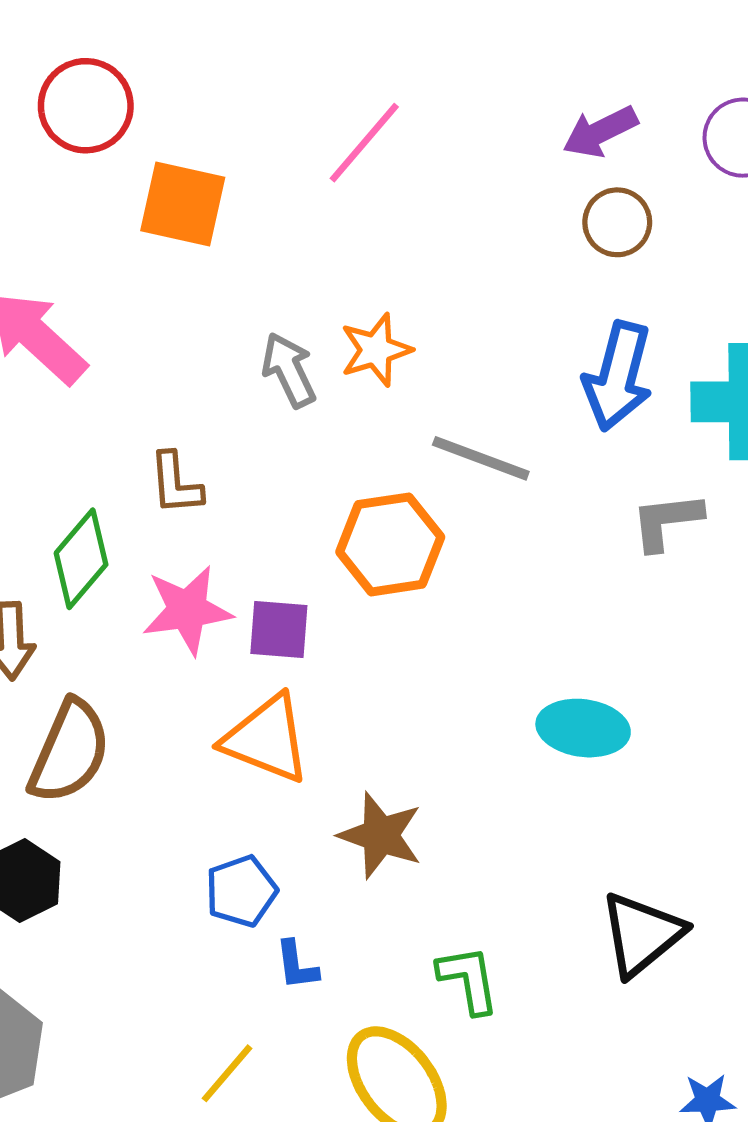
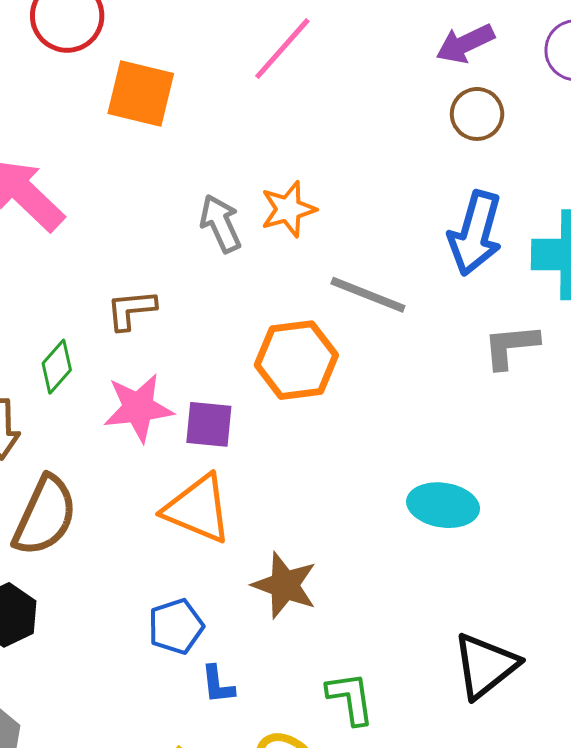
brown L-shape: (176, 484) -> (131, 310), turned 88
green diamond: (81, 559) -> (57, 367), size x0.7

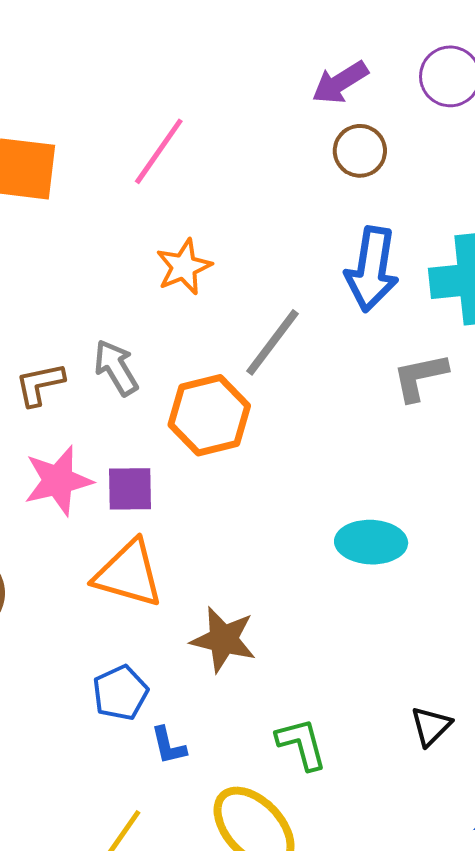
pink line: (282, 49) -> (159, 151), moved
gray arrow: (221, 223) -> (116, 368), moved
gray line: (368, 295) -> (273, 342), turned -68
black triangle: (485, 666) -> (431, 726), moved, size x0.6

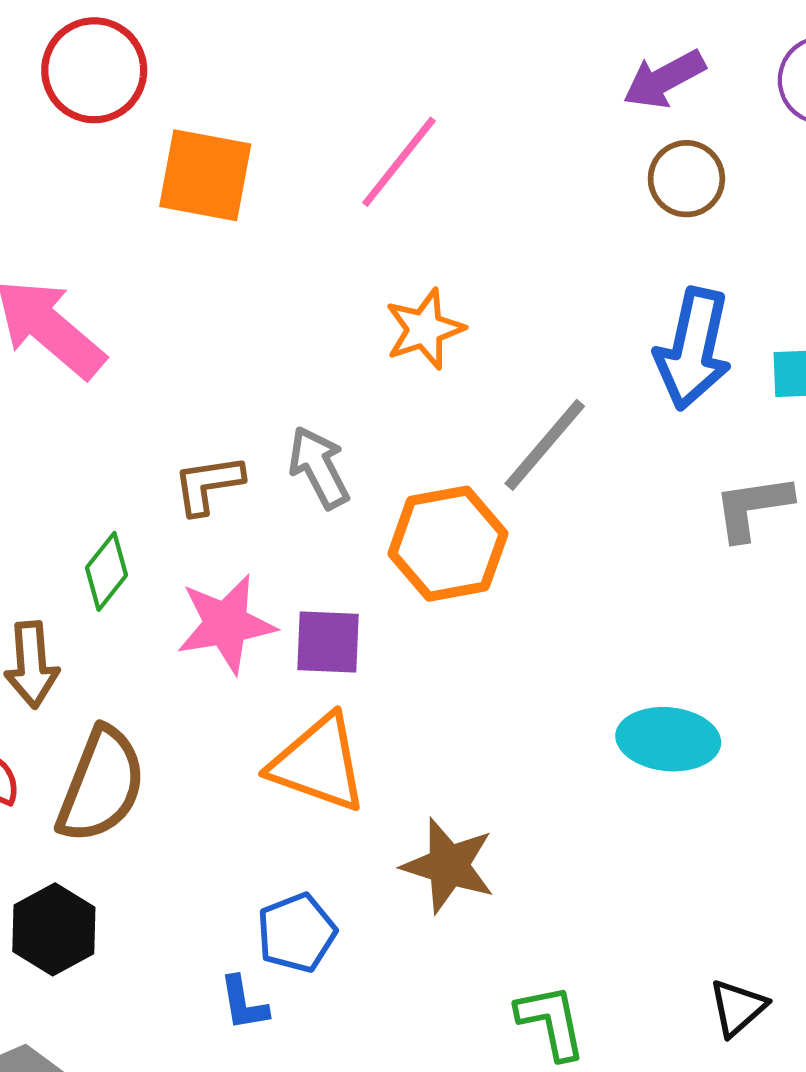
blue L-shape: (168, 746) -> (244, 1003), moved

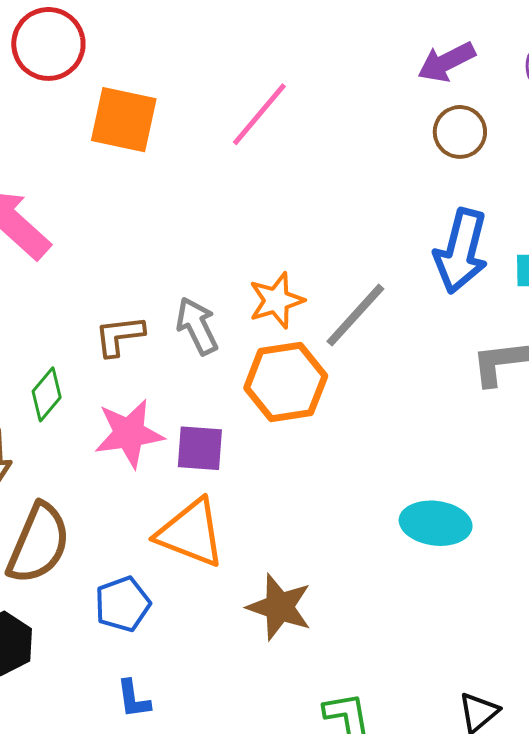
orange star: (425, 329) -> (276, 300), moved
blue pentagon: (297, 933) -> (123, 604), moved

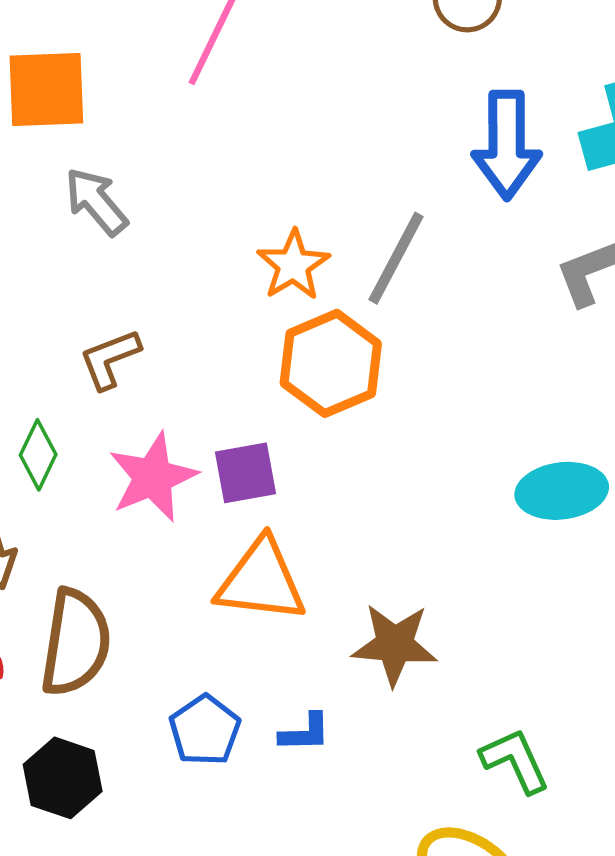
gray arrow: (197, 326) -> (96, 202), moved
blue pentagon: (123, 604) -> (205, 730), moved
blue L-shape: (133, 699) -> (305, 733), moved, turned -69

